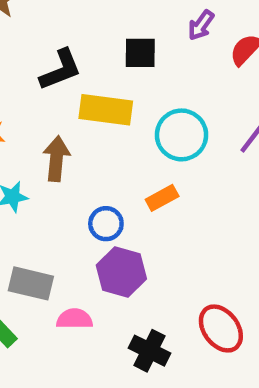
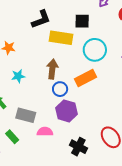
black square: (140, 53) -> (82, 21), moved
brown arrow: (56, 159) -> (52, 69), moved
orange rectangle: (162, 198) -> (85, 78), size x1.5

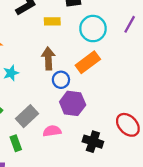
yellow rectangle: (61, 38) -> (52, 21), size x0.6
gray rectangle: (26, 115) -> (27, 116), turned -48
green rectangle: (12, 137) -> (16, 143), turned 32

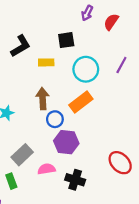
black cross: (93, 142) -> (75, 180), moved

